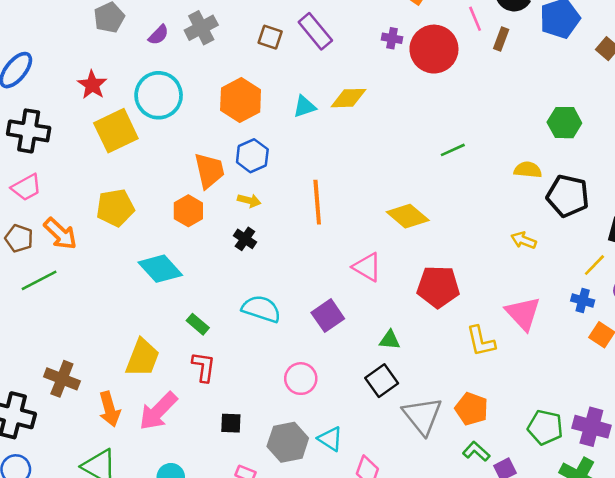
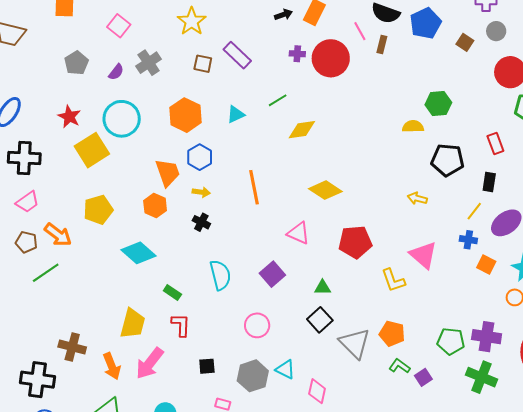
yellow diamond: (348, 98) -> (302, 130), moved
green line: (453, 150) -> (278, 100), moved
yellow semicircle: (528, 170) -> (413, 126), moved
cyan semicircle: (261, 309) -> (220, 275), turned 64

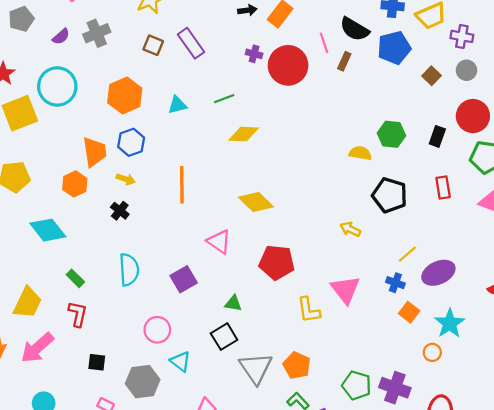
black rectangle: (489, 182) -> (437, 136), moved
cyan triangle: (285, 369) -> (180, 361), moved

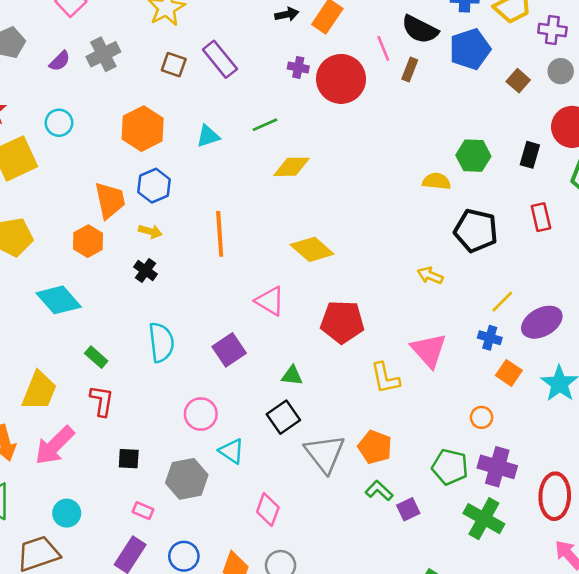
cyan circle: (57, 86) -> (59, 123), size x0.6
orange circle: (432, 352) -> (482, 417), moved

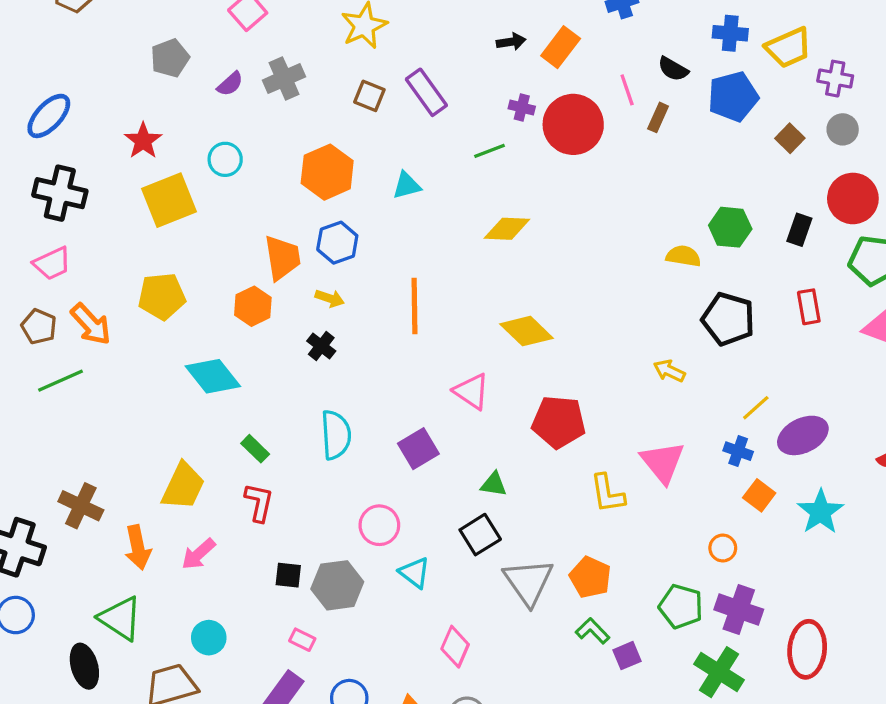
black semicircle: (420, 29) -> (673, 69), size x0.7
green line: (265, 125) -> (490, 151), moved
pink arrow: (55, 445) -> (198, 554), size x0.7
gray hexagon: (187, 479) -> (337, 585), moved

